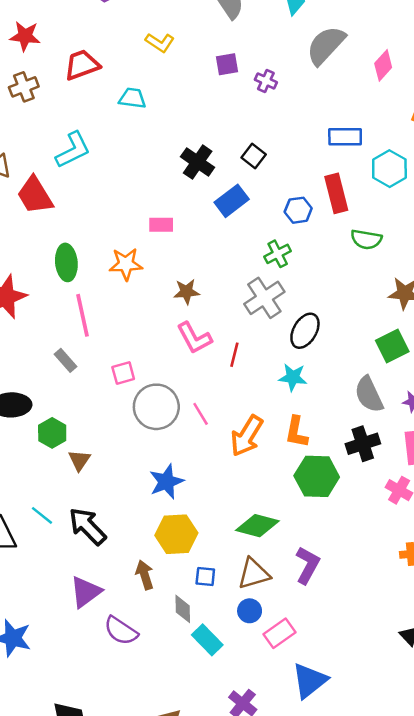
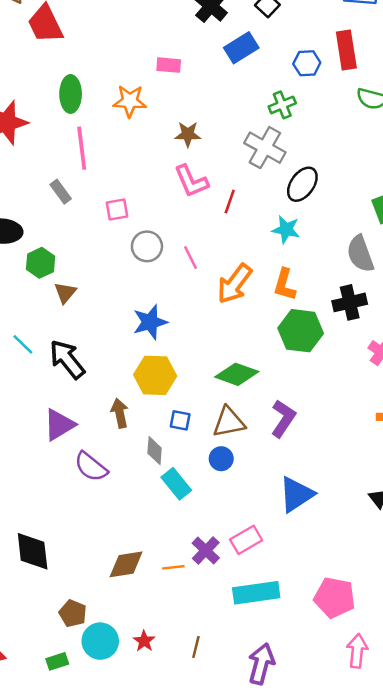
gray cross: (264, 298) -> (265, 148), turned -33
gray circle: (156, 407) -> (147, 246), size x0.7
pink rectangle: (280, 633) -> (246, 540), moved
blue triangle: (310, 681) -> (296, 494), moved

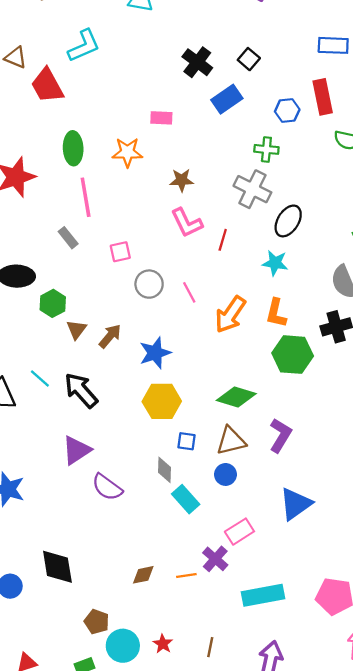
green cross: (282, 105) -> (266, 149), turned 30
brown arrow: (120, 413) -> (110, 336), moved, turned 55
pink rectangle: (246, 540) -> (239, 532), moved
brown diamond: (126, 564) -> (143, 575), size x0.7

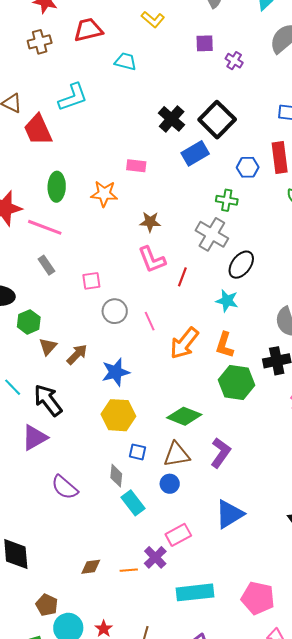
black square: (249, 59) -> (217, 120), size x1.8
pink line: (86, 197) -> (45, 227), moved, turned -64
purple triangle: (76, 450) -> (35, 438), moved

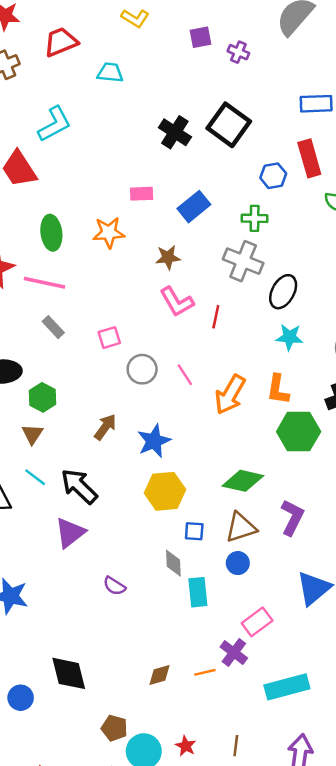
blue rectangle: (195, 153) -> (194, 207), moved
cyan star: (227, 301) -> (289, 337), moved
brown triangle: (48, 346) -> (32, 434), moved
purple semicircle: (65, 487) -> (114, 586), size x0.7
cyan rectangle: (133, 503) -> (198, 592), turned 40

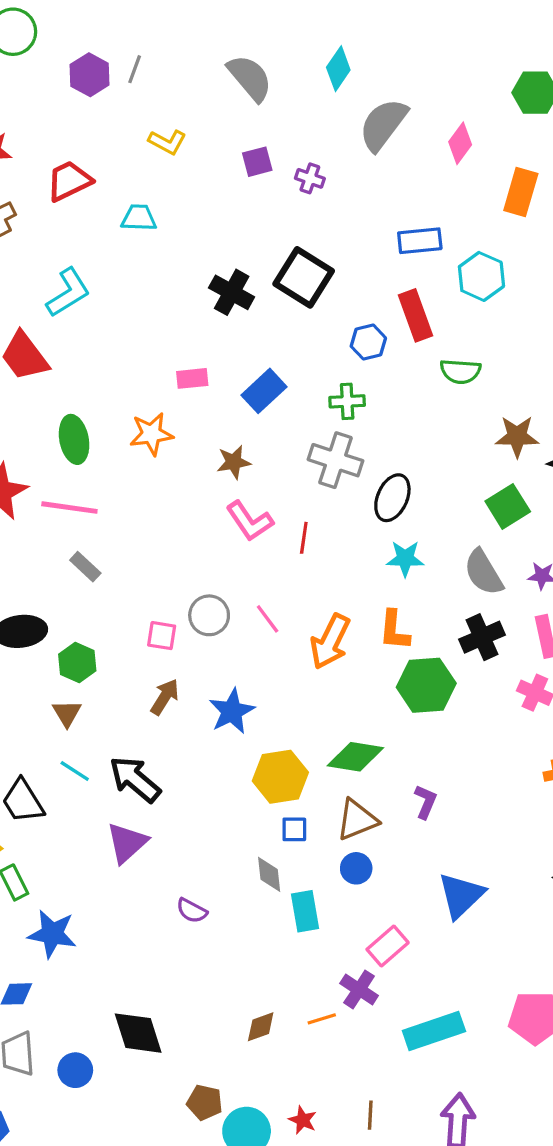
pink square: (109, 338) -> (162, 636), moved, turned 30
yellow hexagon: (165, 491) -> (280, 777), moved
purple L-shape: (292, 517) -> (426, 802), size x0.7

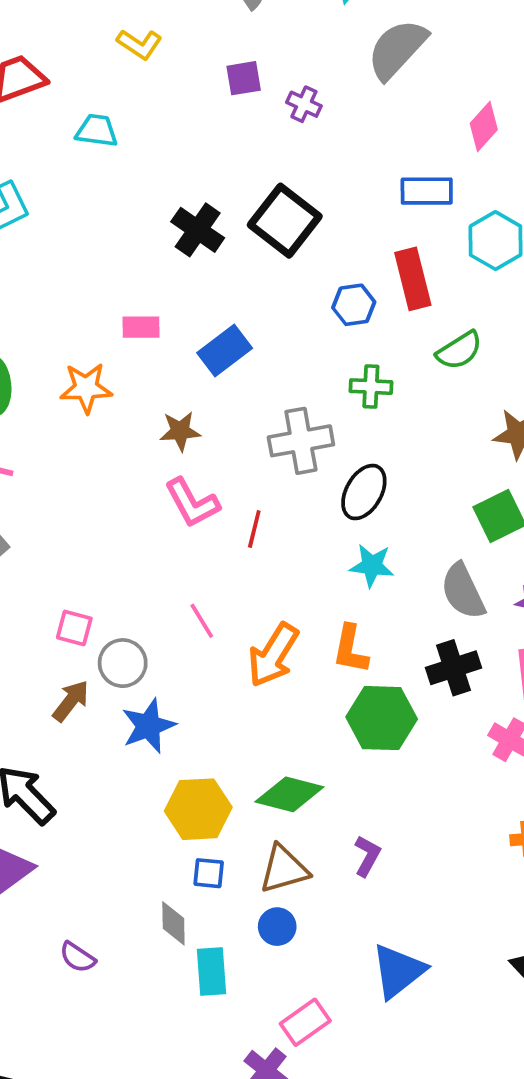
pink diamond: (460, 143) -> (484, 126), moved
green semicircle: (460, 371) -> (459, 350), turned -42
green cross: (347, 401) -> (371, 387), moved
gray cross: (335, 460) -> (301, 441), turned -34
gray circle: (209, 615) -> (123, 663), moved

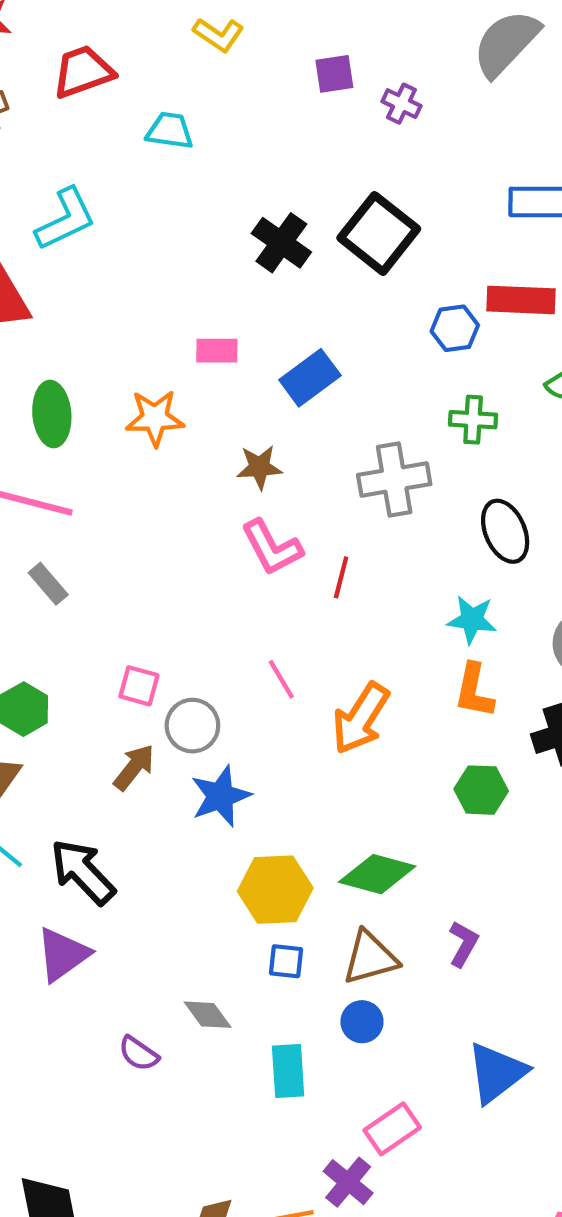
red rectangle: (413, 279) -> (521, 300), turned -74
black ellipse: (364, 492) -> (505, 531), moved, turned -54
orange L-shape: (350, 649) -> (474, 691), moved
green hexagon: (382, 718) -> (481, 790), size x0.7
gray diamond: (173, 923) -> (208, 1015), moved, turned -36

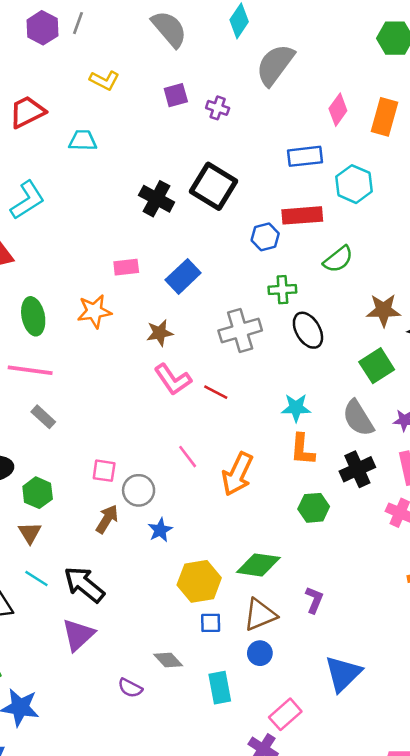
black ellipse: (505, 531) -> (308, 330), moved
red line: (341, 577) -> (216, 392), turned -70
blue star: (221, 796) -> (160, 530), size x0.7

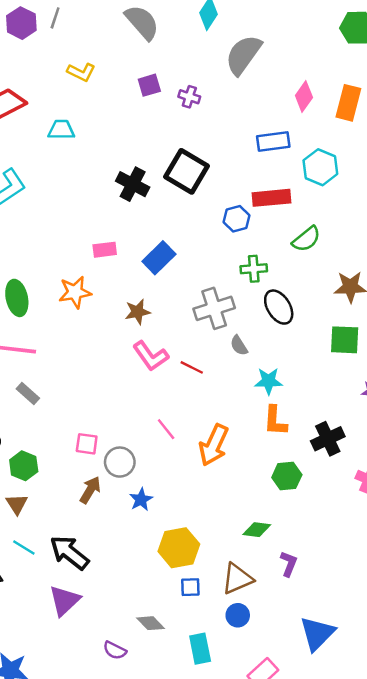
green square: (377, 366) -> (345, 340), turned 36
gray semicircle: (358, 418) -> (239, 345), moved, size x0.6
green diamond: (258, 565) -> (257, 530), moved, size x0.7

